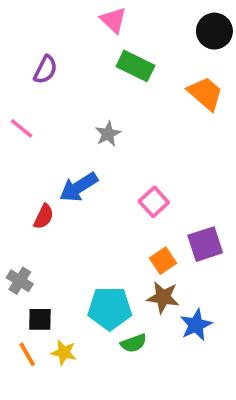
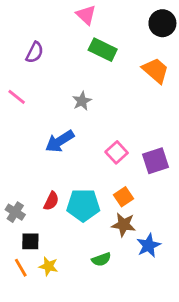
red semicircle: (44, 217) -> (51, 201), moved
purple square: (205, 244) -> (155, 161), moved
cyan pentagon: (110, 308) -> (83, 205), moved

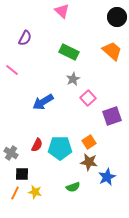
green rectangle: (103, 50) -> (69, 52), moved
gray star: (82, 101) -> (73, 79), moved
pink square: (117, 152) -> (88, 98), moved
orange line: (21, 268) -> (15, 193), turned 56

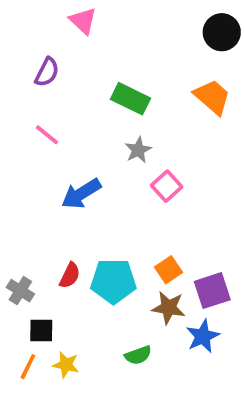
pink triangle: (62, 11) -> (83, 21), moved
pink line: (12, 70) -> (47, 135), moved
purple square: (112, 116) -> (212, 291), moved

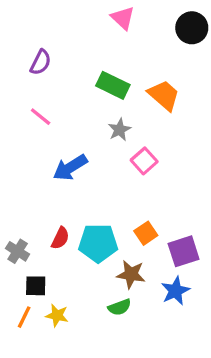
pink triangle: (83, 21) -> (123, 18), moved
orange trapezoid: (212, 97) -> (164, 95), moved
brown star: (169, 308) -> (131, 274), moved

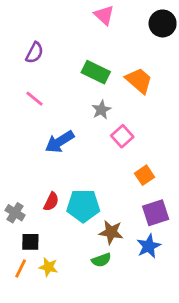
orange square: (146, 233) -> (144, 175), moved

